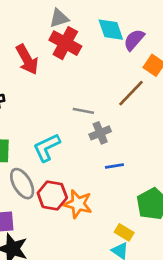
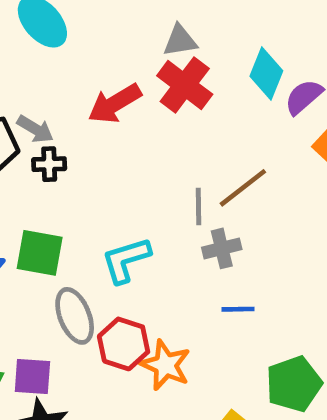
cyan diamond: (111, 30) -> (266, 73), turned 32
red arrow: (27, 59) -> (115, 104), turned 80
brown line: (131, 93) -> (243, 188), moved
gray line: (83, 111) -> (198, 206), turned 70

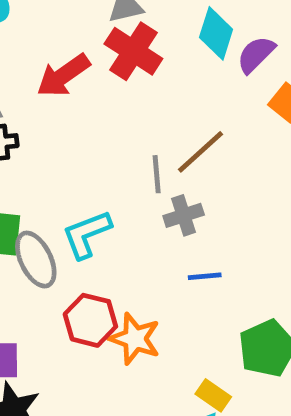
gray ellipse: (75, 316) -> (36, 260), moved

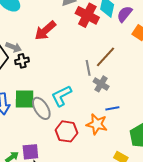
red cross: (133, 51) -> (87, 15), moved
gray cross: (184, 215) -> (101, 84), turned -35
orange star: (135, 339) -> (97, 124), moved

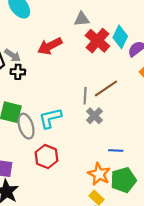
blue line: (112, 108) -> (116, 151), moved
orange star: (97, 124) -> (99, 174), moved

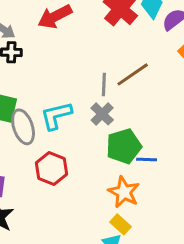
gray cross: (94, 116) -> (102, 114), moved
green pentagon: (123, 180) -> (124, 146), moved

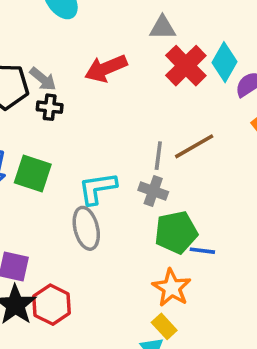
gray cross: (102, 114) -> (153, 191), turned -30
gray ellipse: (23, 127) -> (86, 228), moved
red hexagon: (52, 168) -> (52, 305), moved

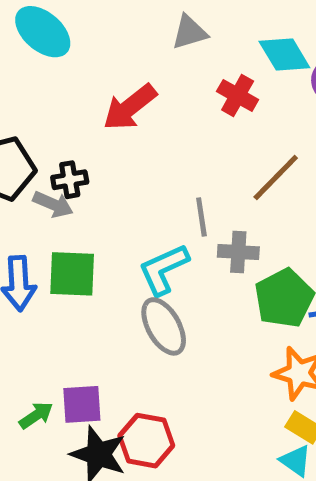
cyan diamond: (224, 62) -> (284, 55), turned -45
red cross: (186, 66) -> (238, 95), moved, size x0.7
gray arrow: (43, 79) -> (53, 204), moved
gray line: (158, 156) -> (201, 217), moved

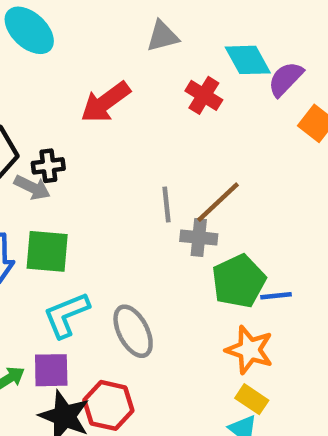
brown line: (276, 177) -> (218, 202), moved
cyan L-shape: (164, 269) -> (66, 315), moved
gray ellipse: (164, 326) -> (133, 331), moved

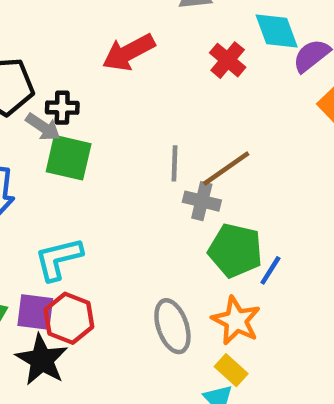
green square: (47, 251) -> (69, 158), moved
green pentagon: (239, 281) -> (235, 250), turned 30
blue line: (276, 296) -> (270, 270), turned -60
gray ellipse: (133, 331) -> (172, 326), moved
red hexagon: (108, 405) -> (69, 318), moved

